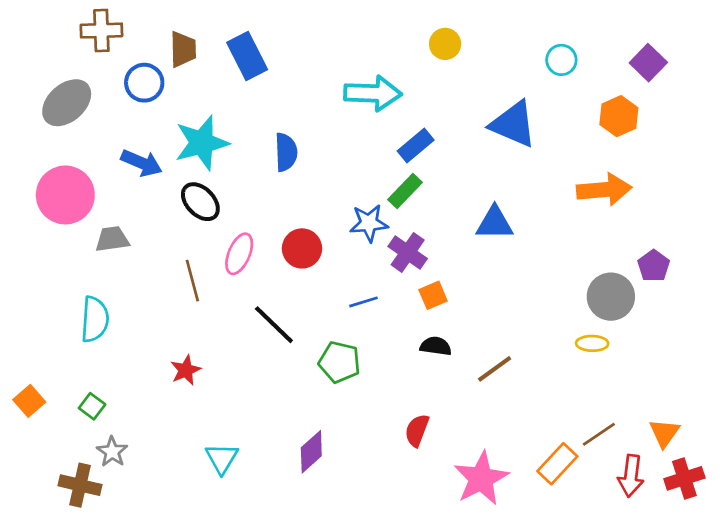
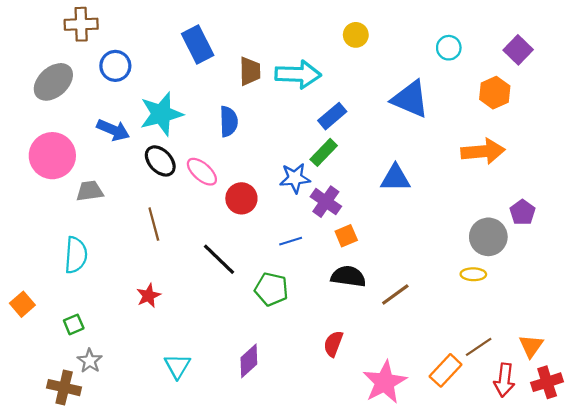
brown trapezoid: (183, 49) -> (250, 71), moved
pink ellipse: (239, 254) -> (202, 172), moved, turned -72
black semicircle: (436, 346) -> (348, 276), size x1.4
orange square: (29, 401) -> (22, 304), moved
green square: (92, 406) -> (74, 324), turned 30

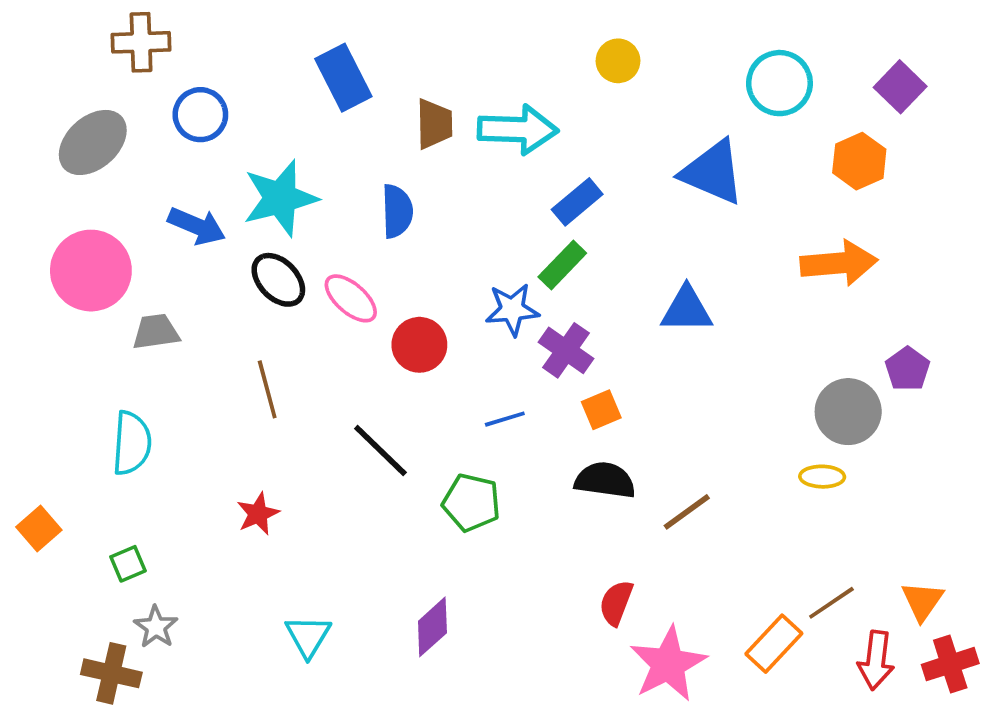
cyan circle: (449, 48) -> (779, 83), size x1.5
red semicircle: (333, 344) -> (616, 603), moved

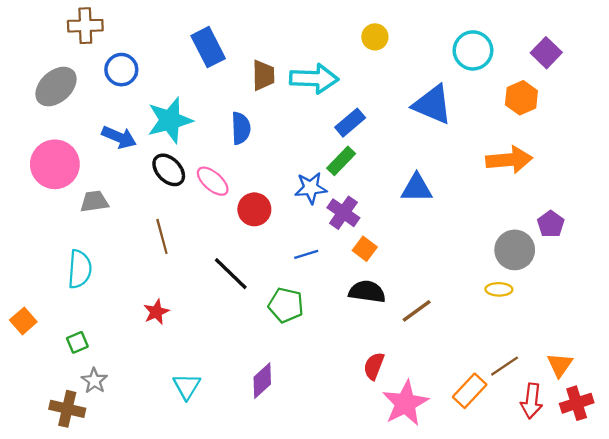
orange square: (601, 410) -> (365, 249), turned -30

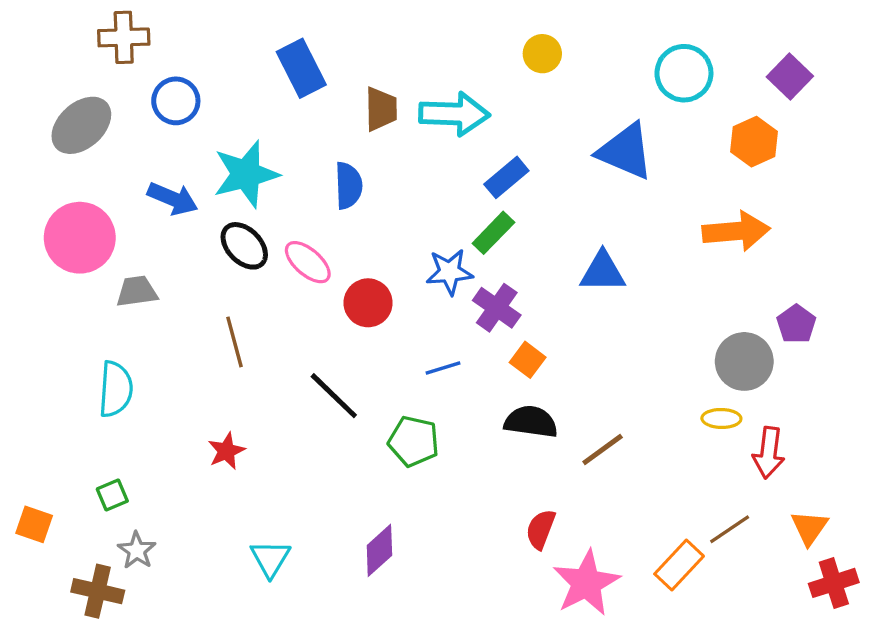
orange square: (23, 321) -> (34, 524), moved, turned -30
red arrow: (532, 401) -> (769, 453), moved

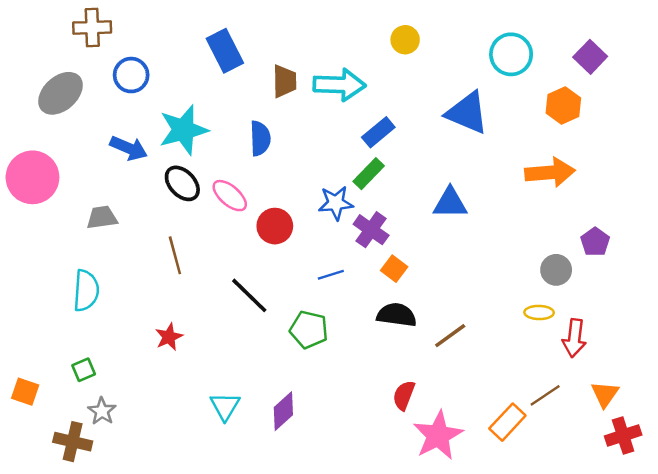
pink circle: (80, 238) -> (32, 177), moved
gray circle: (744, 361) -> (556, 270), size x0.7
cyan triangle: (270, 559) -> (225, 406), moved

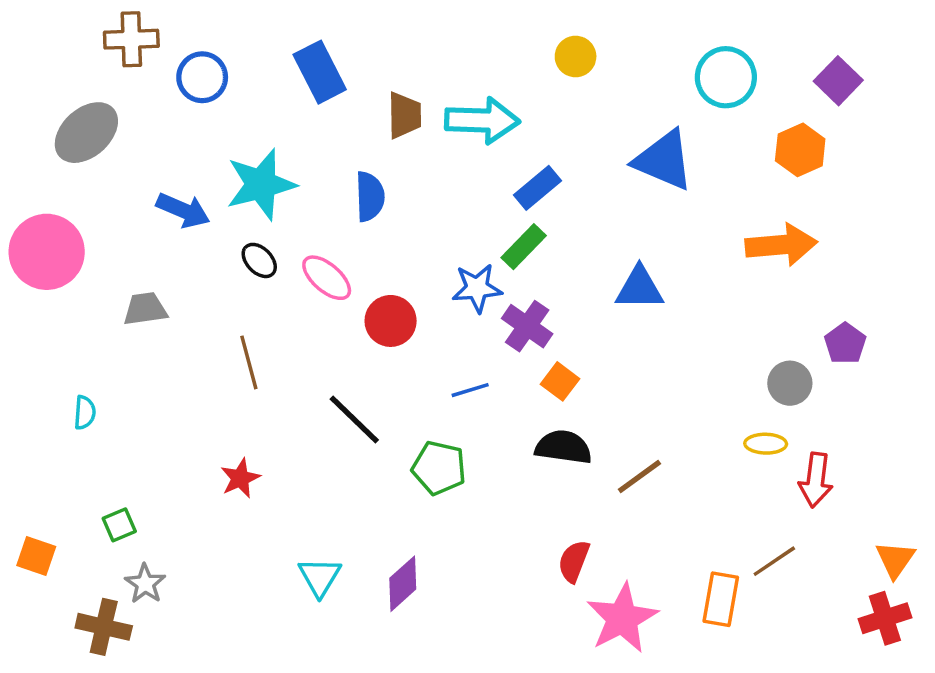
blue circle: (131, 75) -> (202, 77), moved
black ellipse: (182, 183) -> (259, 260), size x0.7
cyan semicircle: (86, 291) -> (85, 413), moved, size x0.6
orange triangle: (605, 394) -> (895, 559), moved
orange rectangle: (507, 422) -> (721, 599), turned -33

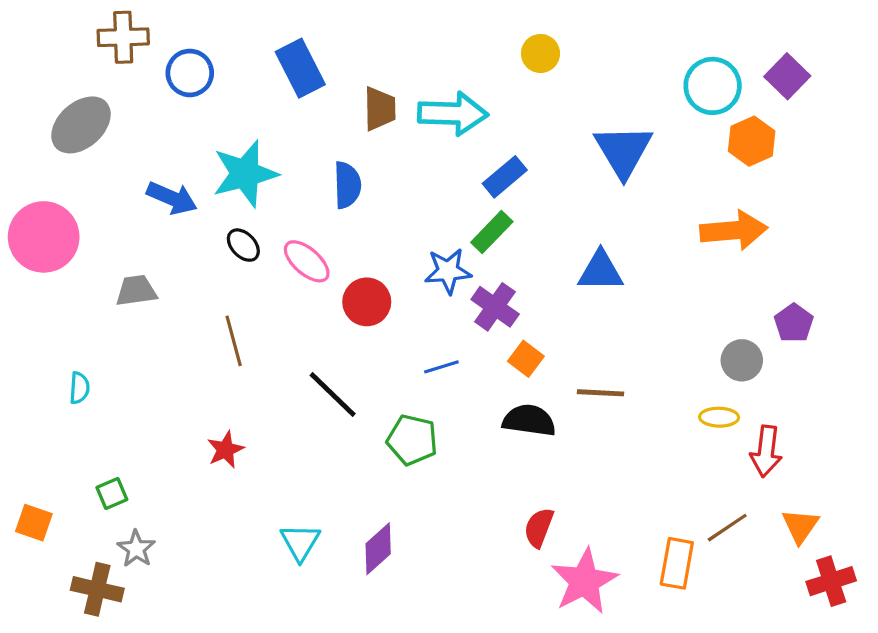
cyan circle: (726, 77) -> (713, 86), moved
blue triangle: (664, 160) -> (623, 151), turned 36
brown line: (639, 477) -> (601, 393), moved, turned 39
orange triangle: (895, 559) -> (800, 526), moved

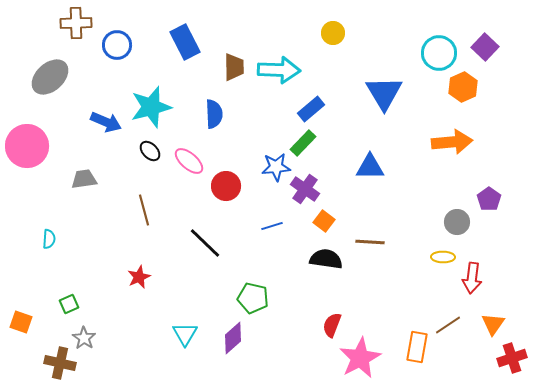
green pentagon: (412, 440) -> (253, 298), moved

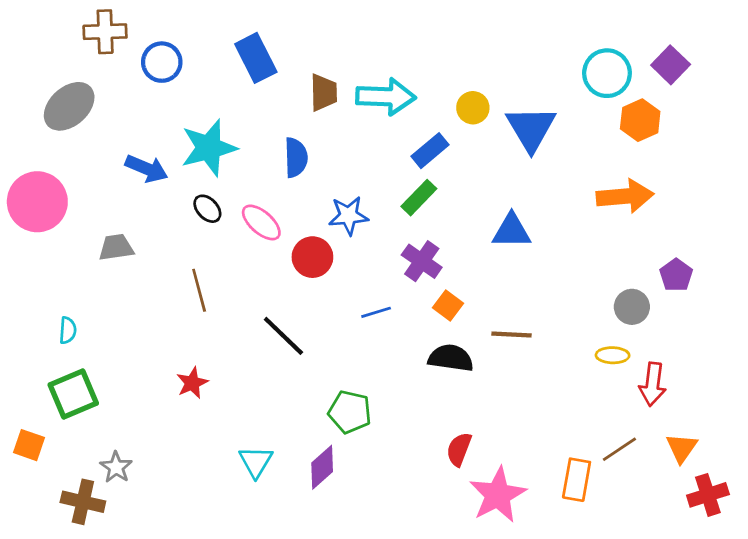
yellow circle: (333, 33) -> (473, 108), moved
blue star: (276, 167) -> (348, 216), moved
green square: (69, 304) -> (73, 394), moved, size x1.8

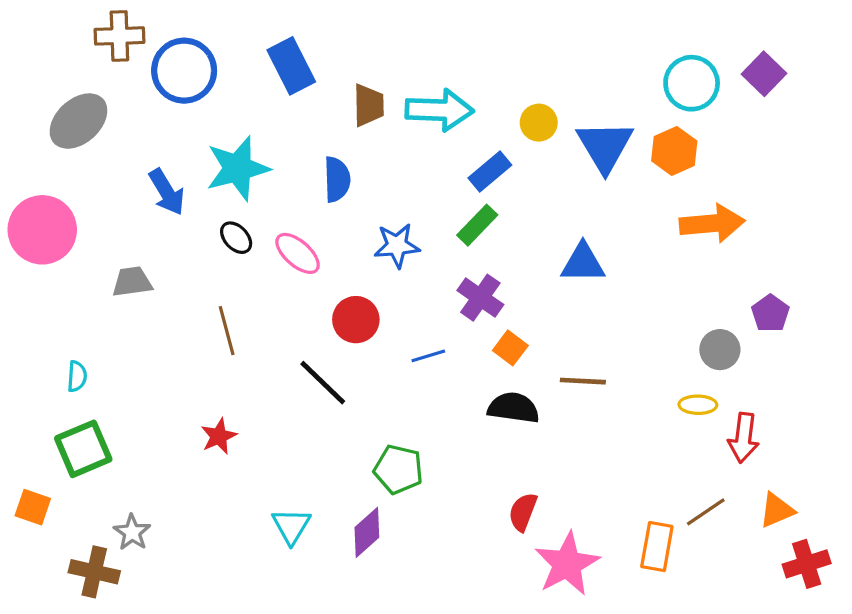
blue circle: (162, 62) -> (184, 71), size x1.4
orange hexagon: (640, 120) -> (674, 151), moved
blue arrow: (147, 169) -> (167, 192), turned 36
red circle: (312, 257) -> (356, 320), moved
orange triangle: (682, 448) -> (777, 510), turned 32

